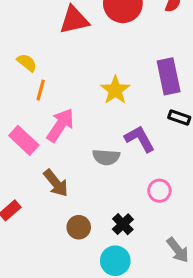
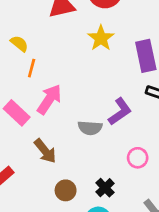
yellow star: (115, 90) -> (101, 38), moved
purple L-shape: (140, 139) -> (120, 112), turned 84

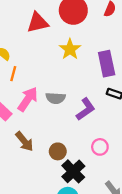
gray semicircle: (90, 128) -> (56, 98), moved
black cross: (105, 188) -> (73, 171), size x1.5
brown circle: (66, 190) -> (58, 151), moved

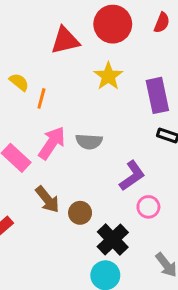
orange line: (13, 74) -> (41, 98), moved
purple L-shape: (85, 109) -> (132, 176), moved
brown circle: (58, 151) -> (80, 213), moved

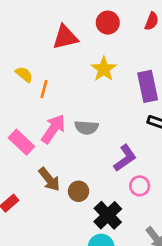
red circle: (113, 24) -> (108, 23), size x0.7

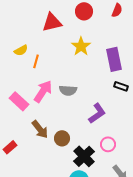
yellow semicircle: (24, 74) -> (21, 50), turned 112
pink circle: (140, 186) -> (108, 144), moved

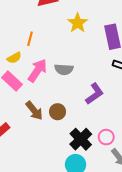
yellow semicircle: (21, 50) -> (14, 58), moved
brown circle: (62, 138) -> (58, 112), moved
pink circle: (108, 144) -> (106, 137), moved

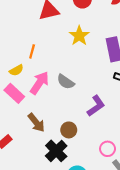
gray semicircle: (64, 69) -> (66, 82), turned 30
brown circle: (58, 112) -> (69, 130), moved
black cross: (81, 139) -> (56, 151), moved

